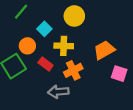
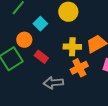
yellow cross: (64, 46) -> (72, 47), moved
orange cross: (73, 70) -> (79, 68), moved

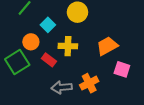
yellow cross: (72, 47) -> (68, 46), moved
orange cross: (79, 68) -> (89, 83), moved

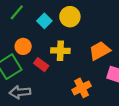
cyan square: (48, 25) -> (44, 21), moved
gray arrow: (62, 87) -> (20, 92), moved

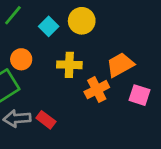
red rectangle: (41, 65) -> (46, 120), moved
orange cross: (82, 88) -> (97, 90), moved

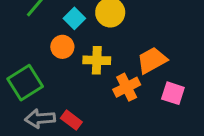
orange circle: (21, 59) -> (62, 47), moved

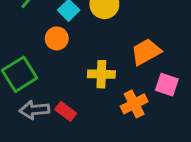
yellow cross: (97, 60) -> (101, 74), moved
orange cross: (127, 87) -> (134, 104), moved

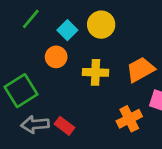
yellow cross: (101, 74) -> (95, 72), moved

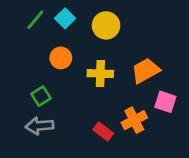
cyan square: (67, 30) -> (65, 18), moved
green square: (21, 91) -> (41, 96), moved, size x0.6
red rectangle: (65, 126) -> (103, 131), moved

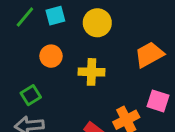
cyan square: (65, 18) -> (55, 16), turned 30
orange trapezoid: (146, 71) -> (149, 55), moved

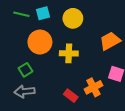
green line: (25, 17) -> (21, 14), turned 63
orange circle: (51, 56) -> (40, 42), size x1.5

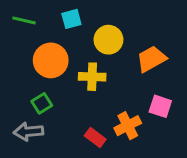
cyan square: (43, 13) -> (71, 19), moved
yellow circle: (73, 18) -> (108, 40), moved
green square: (26, 70) -> (42, 103), moved

